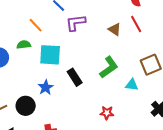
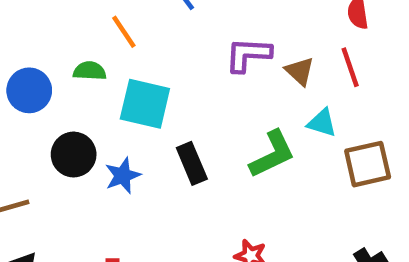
purple L-shape: (76, 23) -> (248, 55), moved
cyan triangle: (132, 85) -> (322, 123), moved
black circle: (26, 106) -> (74, 155), moved

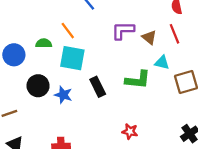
orange line: (124, 32) -> (68, 31), moved
green L-shape: (272, 154) -> (138, 80), turned 35
blue star: (123, 176) -> (63, 95), turned -30

